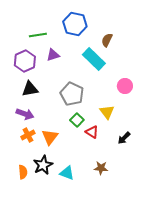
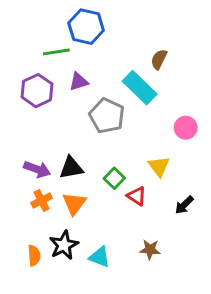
blue hexagon: (75, 24) -> (86, 27), moved
black triangle: (30, 89) -> (71, 168), moved
gray pentagon: (72, 94) -> (107, 116), moved

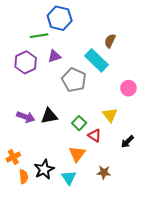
orange cross: (42, 200) -> (13, 157), moved
orange triangle: (74, 203) -> (77, 154), moved
cyan triangle: (99, 257) -> (69, 178), turned 35

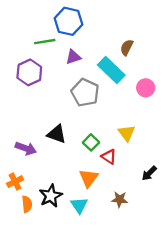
purple triangle: (54, 56) -> (73, 57), moved
pink circle: (128, 88) -> (146, 88), moved
black triangle: (49, 116) -> (57, 134), turned 30
purple arrow: (26, 117) -> (26, 148), moved
black arrow: (127, 142) -> (149, 173), moved

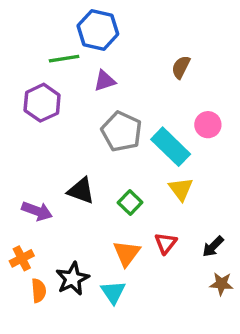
cyan rectangle: (111, 70) -> (171, 147), moved
red triangle: (109, 157) -> (166, 243), moved, turned 35
brown star: (120, 199) -> (221, 284), moved

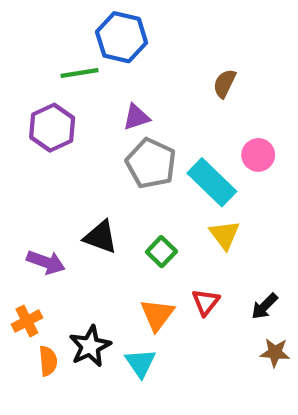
purple triangle: (105, 81) -> (136, 117), moved

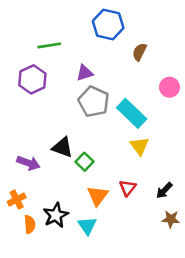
blue hexagon: (122, 37) -> (108, 24), moved
pink circle: (258, 155) -> (169, 87), moved
green square: (161, 252) -> (85, 162), moved

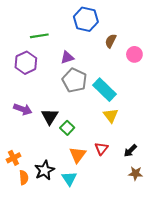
pink circle: (169, 87) -> (134, 54), moved
black triangle: (62, 147) -> (50, 116), turned 42
purple arrow: (28, 163) -> (23, 109), moved

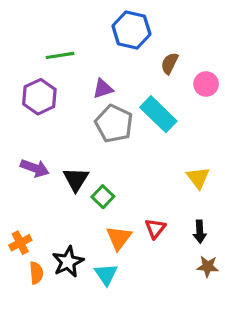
cyan rectangle: (104, 90) -> (158, 114), moved
yellow triangle: (111, 115) -> (198, 178), moved
black arrow: (130, 151) -> (200, 232), turned -48

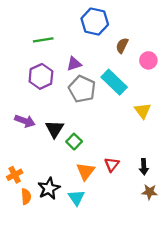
purple hexagon: (39, 97) -> (41, 76), moved
yellow triangle: (198, 178) -> (143, 111), moved

